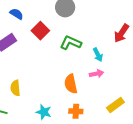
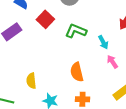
pink arrow: (97, 74) -> (112, 62), moved, turned -112
yellow semicircle: (15, 88) -> (31, 81), moved

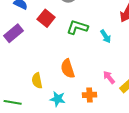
pink arrow: (112, 62) -> (109, 77), moved
orange semicircle: (77, 72) -> (68, 69), moved

